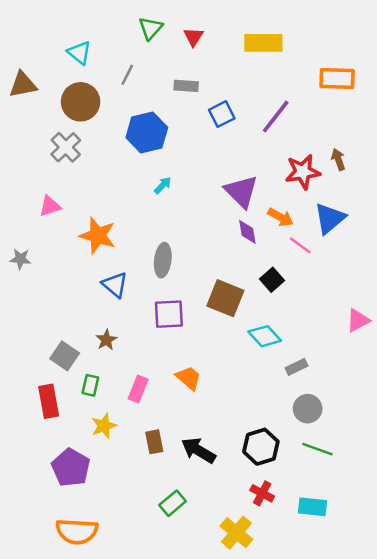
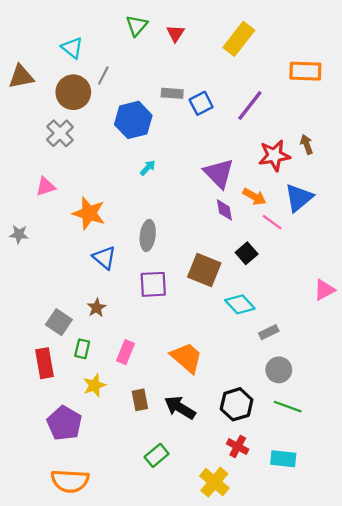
yellow rectangle: (263, 43) -> (239, 39), turned -52
gray line: (127, 75) -> (103, 76), moved
gray rectangle: (186, 86) -> (172, 93), moved
orange trapezoid: (189, 378) -> (187, 358), moved, size x1.4

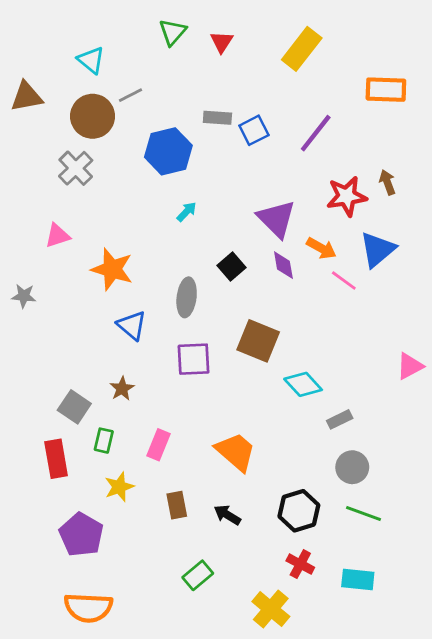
gray line: (103, 76) -> (130, 95), turned 36
black square: (247, 253) -> (231, 266), moved
black arrow: (180, 408) -> (227, 515), size x0.7

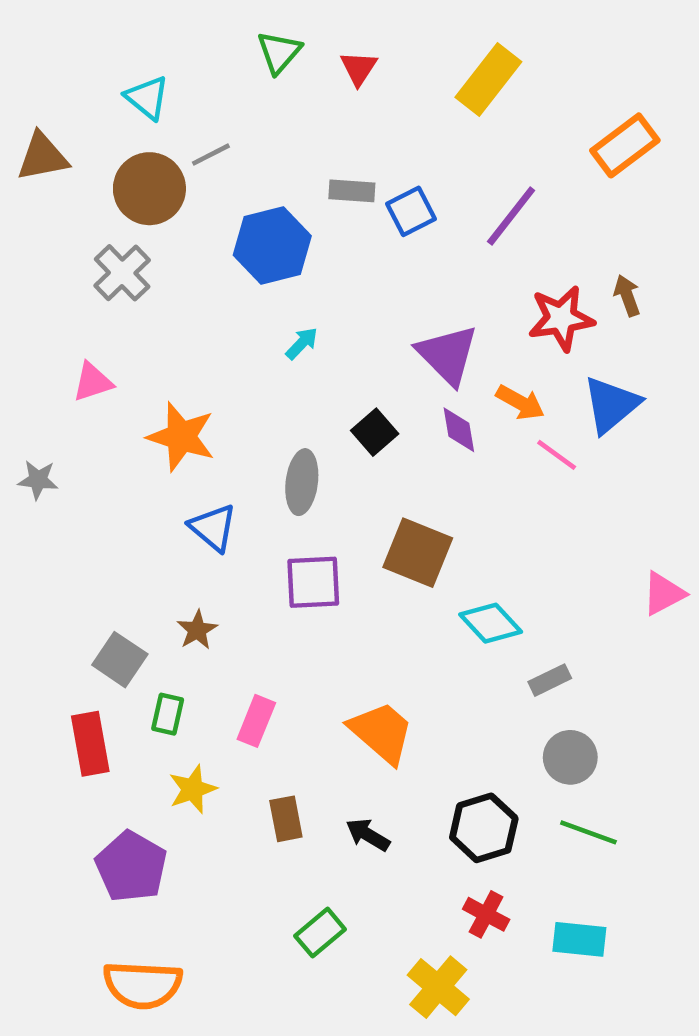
orange rectangle: (386, 90) -> (625, 145), turned -39

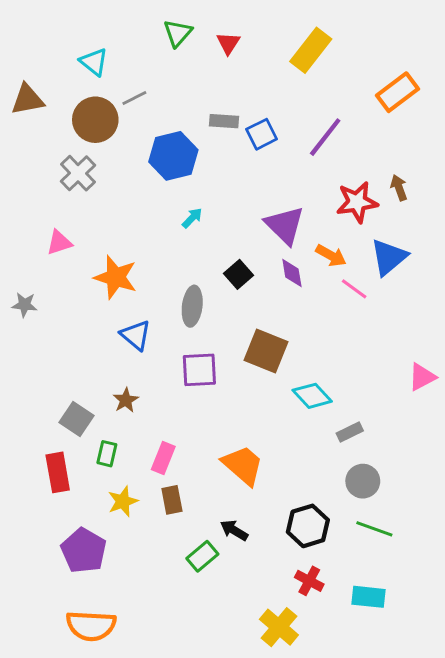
brown rectangle: (286, 819) -> (172, 500), moved
green rectangle: (320, 933) -> (202, 556), moved

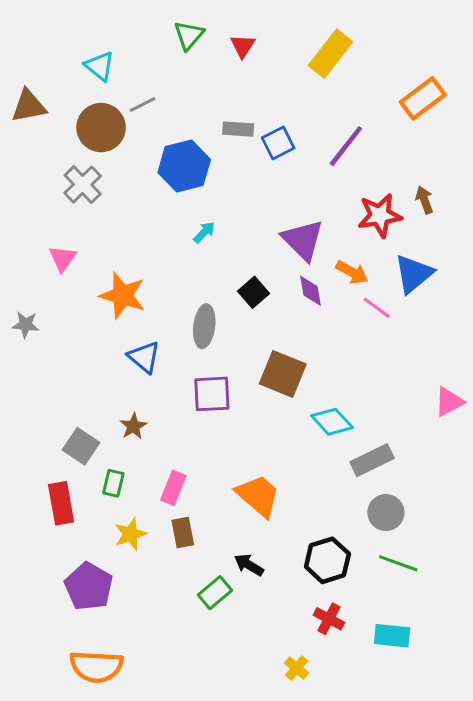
pink triangle: (59, 243) -> (63, 258), turned -36
gray rectangle: (350, 432) -> (372, 460), size x1.5
yellow cross: (279, 627) -> (297, 668), size x0.6

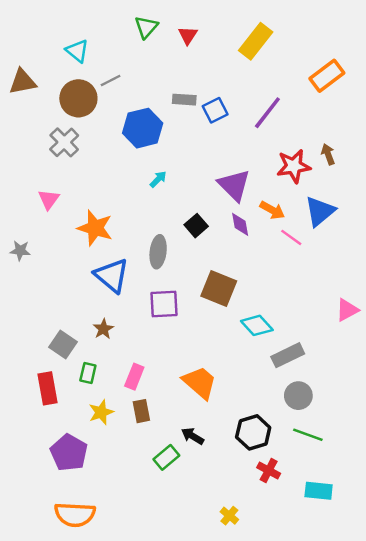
blue triangle: (144, 357) -> (112, 276), size x1.4
red cross: (329, 619) -> (269, 470), moved
cyan rectangle: (392, 636) -> (319, 491), moved

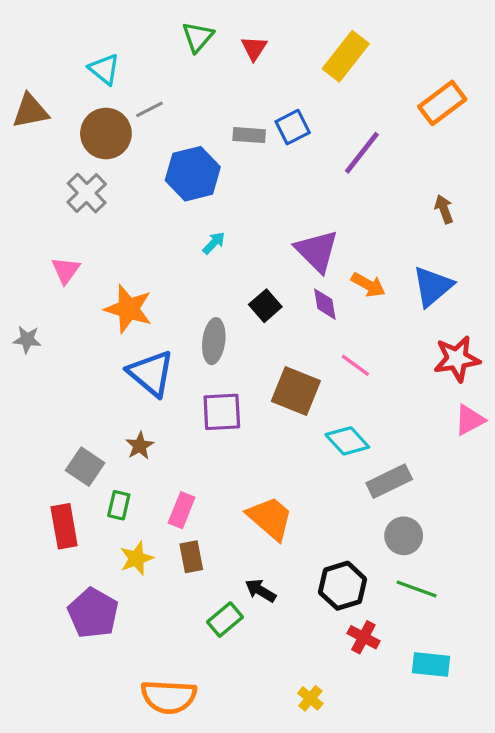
blue square: (215, 110) -> (293, 127), moved
red star: (294, 166) -> (457, 359), moved
pink line: (291, 237) -> (355, 365), moved
orange semicircle: (75, 514) -> (169, 697), moved

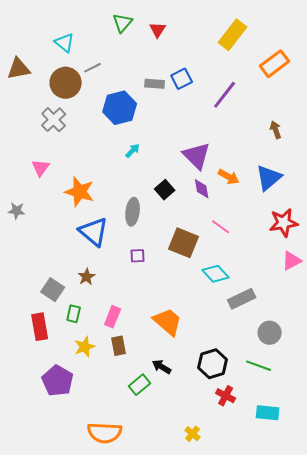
yellow rectangle: (346, 56) -> (233, 35), moved
purple square: (222, 412) -> (138, 256), size x0.6
gray circle: (404, 536) -> (270, 333), moved

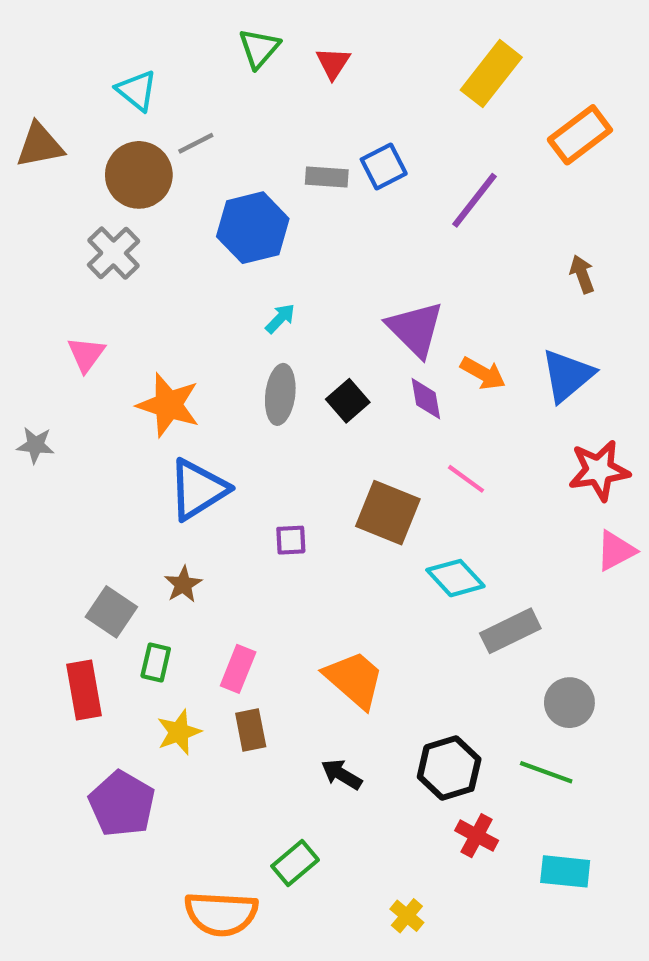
gray ellipse: (133, 212) -> (280, 394), moved
blue triangle: (94, 232) -> (198, 489), turned 48
green rectangle: (140, 385) -> (295, 863), moved

